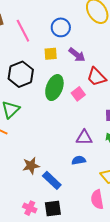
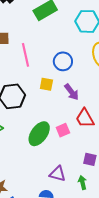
green ellipse: (54, 88) -> (39, 134), moved

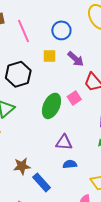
purple triangle: (57, 174) -> (64, 142), moved

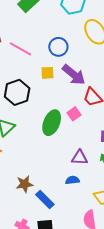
pink line: (23, 31) -> (20, 49), turned -35
purple arrow: (76, 59) -> (74, 75), size x1.4
purple triangle: (64, 142) -> (80, 157), moved

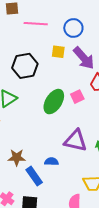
pink line: (20, 49) -> (36, 24), turned -35
purple triangle: (80, 157) -> (75, 141), size x1.4
blue semicircle: (72, 180) -> (51, 162), moved

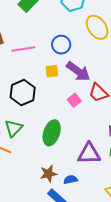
pink square: (77, 97) -> (74, 100), moved
green ellipse: (54, 102) -> (52, 133), moved
brown star: (17, 157) -> (48, 174), moved

